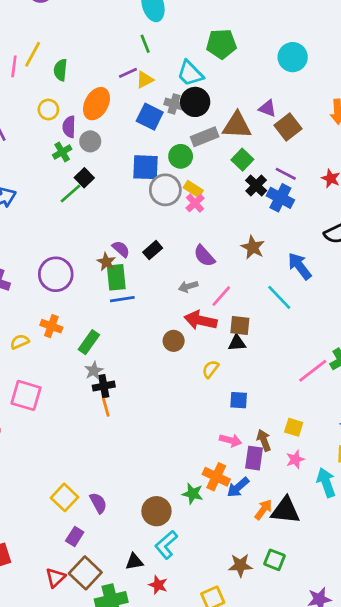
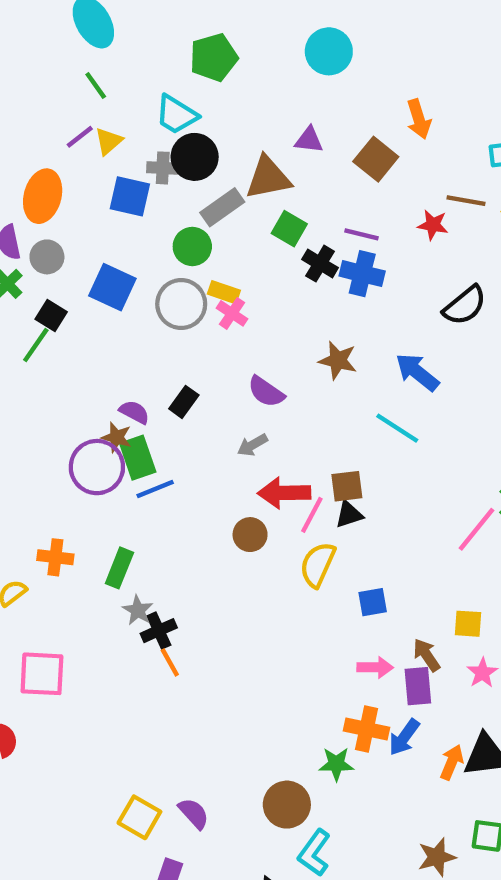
brown square: (288, 127) -> (376, 159), moved
blue square: (146, 167) -> (112, 287), moved, turned 36
purple circle: (56, 274) -> (97, 467), moved
pink line: (221, 296) -> (312, 515), moved
yellow semicircle: (210, 369) -> (318, 565), size x1.5

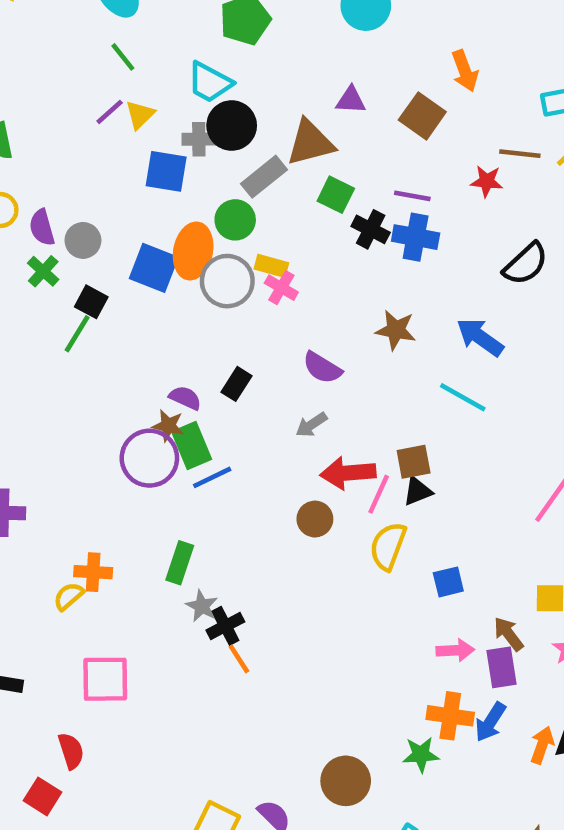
orange ellipse: (43, 196) -> (193, 251), moved
orange cross: (55, 557) -> (93, 572), moved
brown circle: (287, 805) -> (346, 781), moved

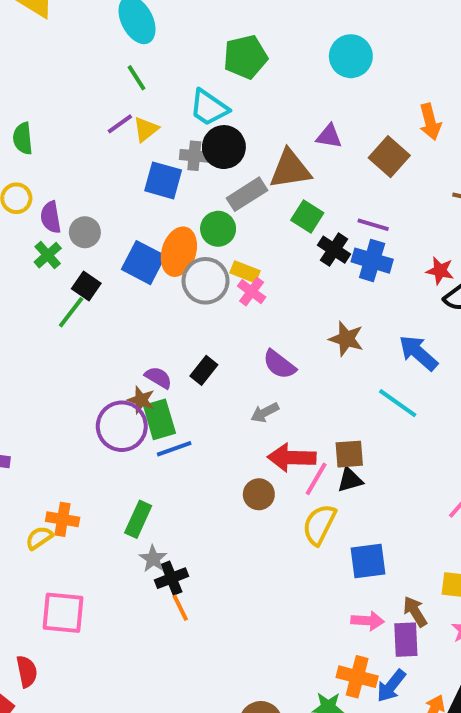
red star: (487, 181) -> (440, 271), moved
blue square: (448, 582) -> (368, 561), size x1.4

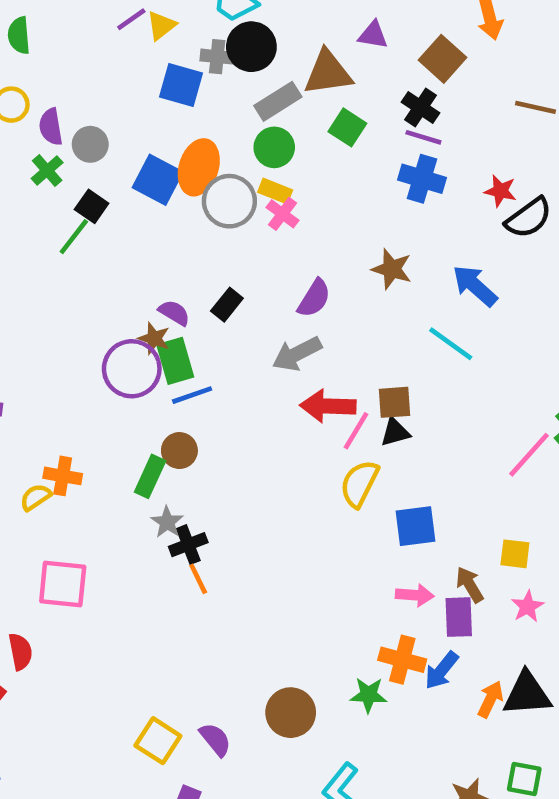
green circle: (218, 229) -> (274, 147), moved
black cross: (334, 250) -> (421, 108), moved
purple semicircle: (279, 364) -> (314, 298), turned -96
gray arrow: (265, 413) -> (297, 354), size x1.5
brown circle: (259, 494) -> (179, 451), moved

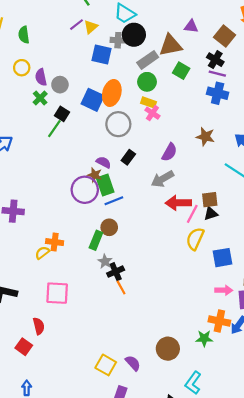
gray circle: (229, 201) -> (118, 124), moved

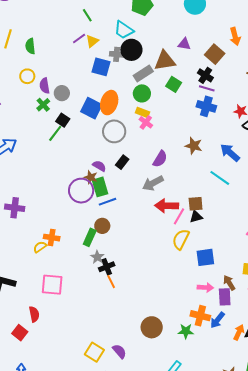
brown circle: (168, 349) -> (152, 327), moved

